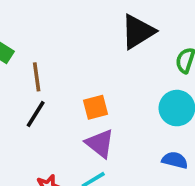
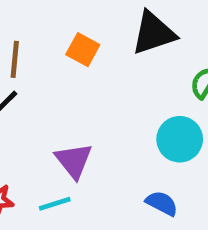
orange square: (95, 107) -> (83, 50), moved, turned 30

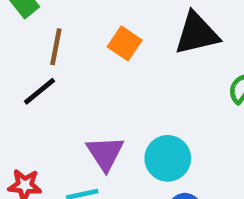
cyan circle: (180, 139) -> (168, 158), moved

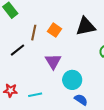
brown line: (56, 47) -> (34, 33), moved
purple triangle: (105, 153) -> (53, 61), moved

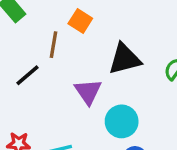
black triangle: (86, 26) -> (125, 59), moved
orange square: (54, 30) -> (80, 21), moved

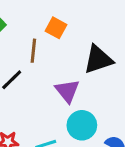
cyan circle: (122, 121) -> (82, 125), moved

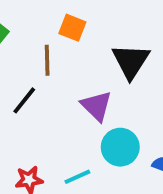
black triangle: (98, 59) -> (131, 61), turned -32

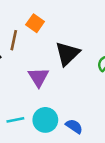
cyan circle: (120, 147) -> (45, 120), moved

